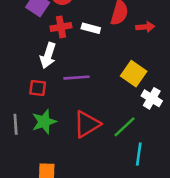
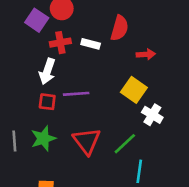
red arrow: (145, 27) -> (146, 54), moved
red square: (38, 88) -> (47, 102), moved
red triangle: (87, 124) -> (87, 141), turned -36

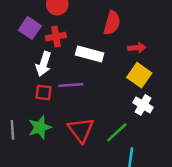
purple square: (37, 20) -> (30, 28), moved
white rectangle: (91, 44) -> (90, 54), moved, size x1.5
yellow square: (134, 90) -> (139, 75), moved

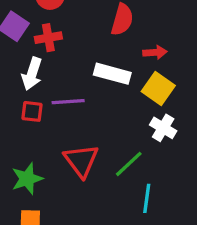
white rectangle: (90, 54) -> (112, 74), moved
green star: (40, 127) -> (27, 179), moved

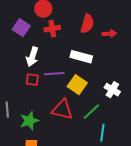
red cross: (48, 38) -> (52, 29), moved
red arrow: (155, 52) -> (109, 34), moved
yellow square: (158, 88) -> (77, 85), moved
red triangle: (81, 161) -> (62, 110), turned -40

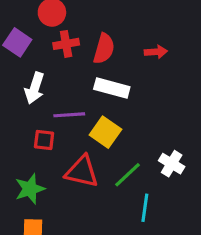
red semicircle: (87, 24) -> (104, 49), moved
red square: (32, 80) -> (44, 140), moved
white cross: (112, 90) -> (172, 164), moved

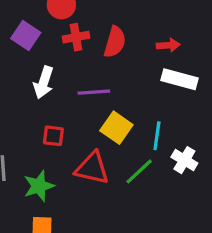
white rectangle: (112, 88) -> (180, 79), moved
purple line: (69, 115) -> (94, 92), moved
cyan line: (145, 208) -> (157, 136), moved

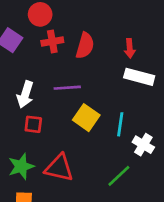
red arrow: (168, 45) -> (130, 48), turned 90
white arrow: (44, 82) -> (25, 94), moved
red triangle: (92, 168) -> (59, 168), moved
green line: (139, 171) -> (119, 176), moved

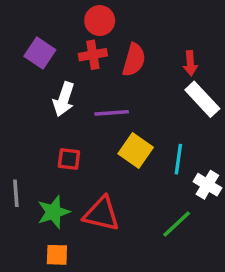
red circle: (40, 14) -> (100, 21), moved
white rectangle: (139, 77) -> (202, 99), turned 32
white arrow: (25, 94) -> (64, 99), moved

